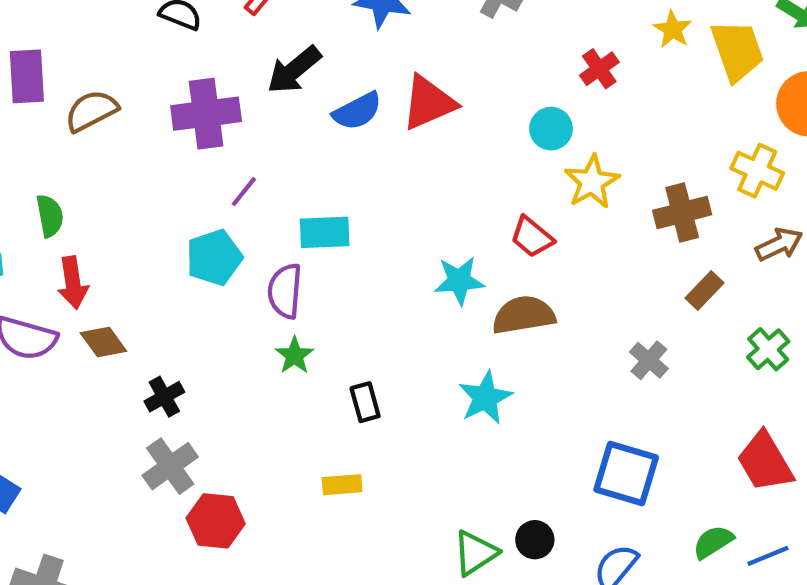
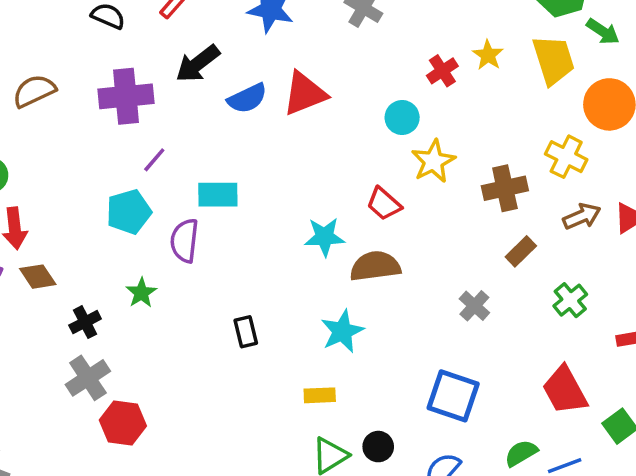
yellow star: (673, 29) -> (488, 55), moved
green star: (294, 355) -> (141, 293), moved
yellow rectangle: (342, 485) -> (320, 395), moved

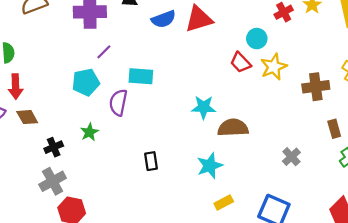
red trapezoid: (384, 204) -> (241, 62), moved
brown rectangle: (521, 251) -> (334, 129), moved, turned -66
yellow rectangle: (320, 395) -> (224, 202), moved, turned -30

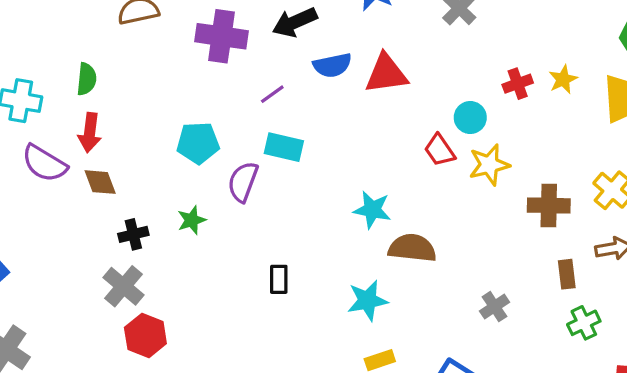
purple line: (104, 52) -> (272, 94), moved
gray cross: (53, 181) -> (123, 286), turned -30

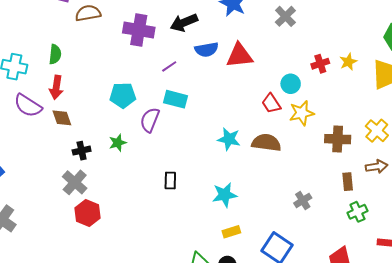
brown semicircle: (412, 248) -> (266, 143), moved

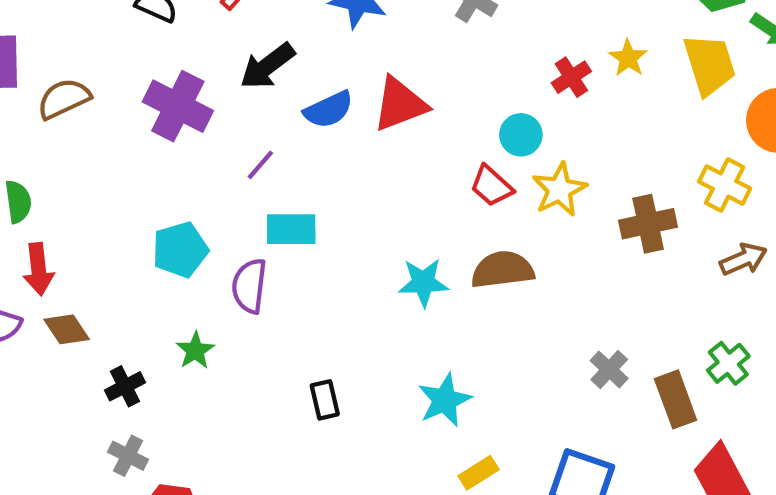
purple cross: (139, 30) -> (178, 106), turned 32
gray cross: (75, 182) -> (128, 456), size x0.7
brown rectangle: (348, 182) -> (676, 399), moved, size x1.4

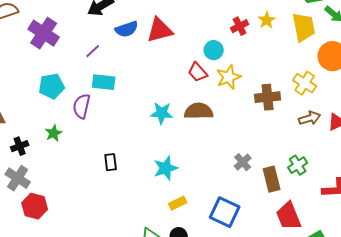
purple cross: (178, 106) -> (44, 33), moved
gray cross: (128, 456) -> (18, 178), size x1.4

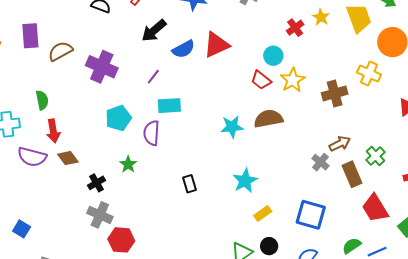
brown arrow: (310, 118) -> (340, 144), moved

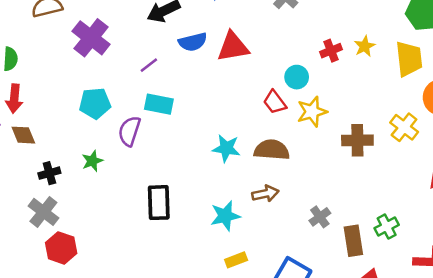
brown arrow: (340, 144) -> (265, 194), moved
black rectangle: (189, 184) -> (159, 203), size x1.6

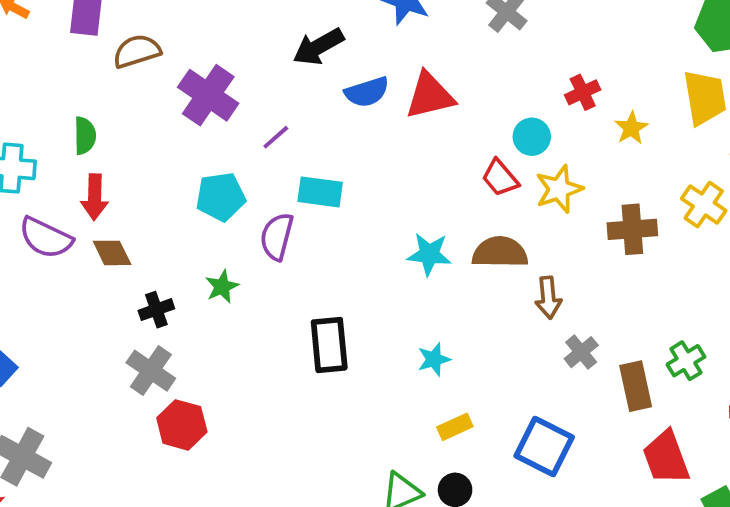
yellow star: (365, 46) -> (631, 128), moved
purple line: (149, 65) -> (276, 137), moved
brown arrow: (265, 194) -> (548, 298), moved, turned 100
cyan star: (225, 216) -> (434, 359), size x0.7

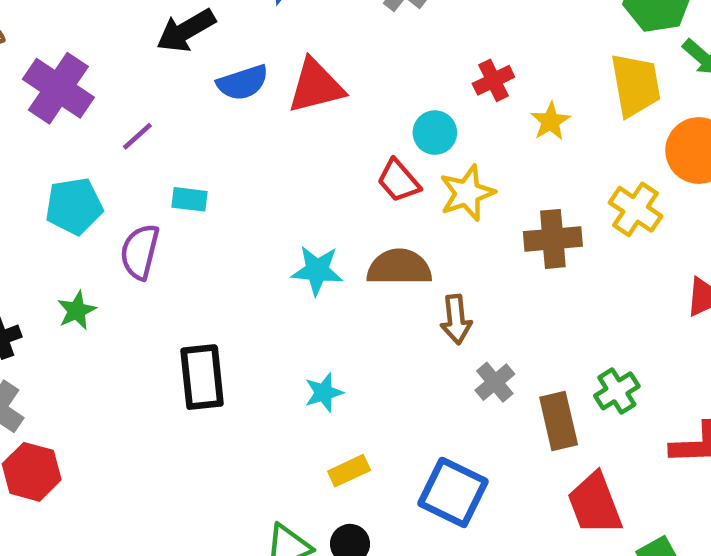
cyan rectangle: (320, 192) -> (190, 199), size x0.7

